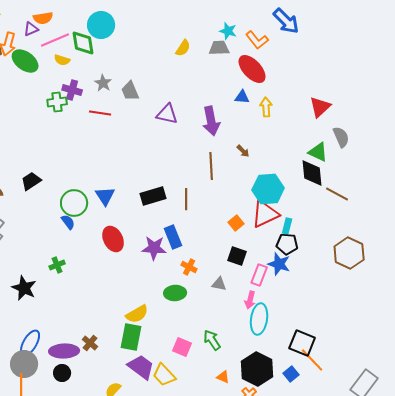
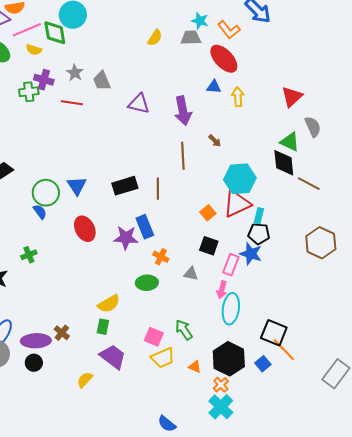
green rectangle: (131, 337) -> (103, 327), size x0.6
yellow trapezoid: (164, 375) -> (163, 358), moved, turned -70

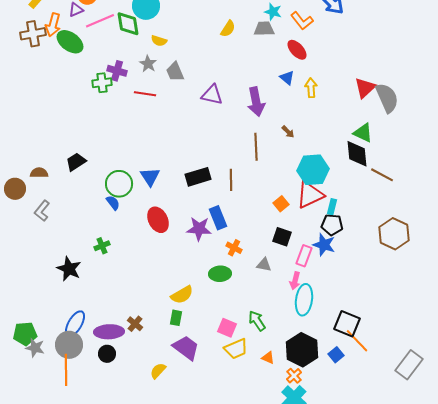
yellow semicircle: (34, 50) -> (159, 41), moved
red ellipse: (224, 59) -> (297, 50), size x0.7
blue triangle: (214, 87) -> (287, 78), turned 35
gray semicircle: (313, 127) -> (387, 98), moved, size x1.4

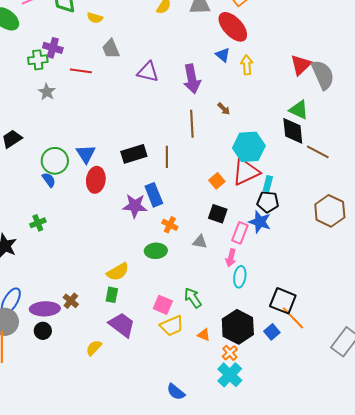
red ellipse: (297, 50) -> (233, 27), size x1.5
gray star: (148, 64) -> (47, 92), moved
red ellipse: (158, 220) -> (96, 180), moved, turned 35
cyan ellipse: (304, 300) -> (240, 277), size x0.7

